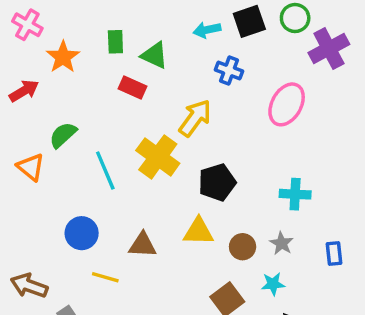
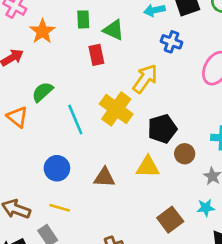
red rectangle: (132, 87) -> (96, 55), turned 54
brown circle: (243, 247) -> (185, 154), moved
yellow line: (105, 277) -> (60, 208), moved

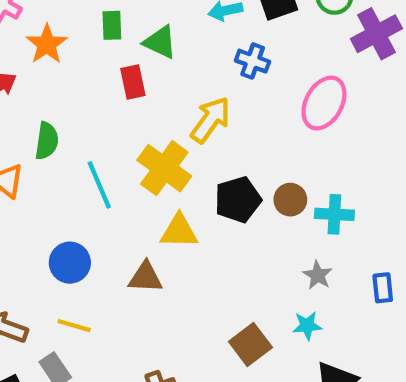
green semicircle: (42, 92) -> (47, 141), turned 140
brown circle: (185, 154) -> (290, 200), moved
yellow triangle: (148, 167) -> (179, 231), moved

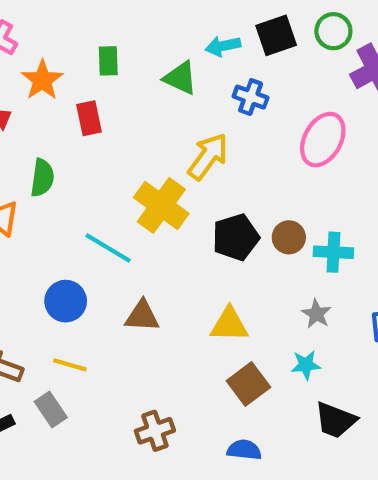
green triangle: (160, 42) -> (180, 78), moved
red rectangle: (133, 82) -> (89, 118), moved
cyan line: (99, 185) -> (108, 248), moved, turned -36
yellow triangle: (179, 231) -> (229, 324), moved

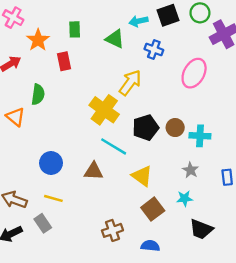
cyan line: (108, 248) -> (114, 146), moved
yellow triangle: (229, 324) -> (142, 176), turned 35
brown cross: (155, 431) -> (112, 230), moved

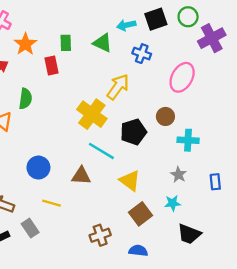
green rectangle: (75, 29) -> (66, 43), moved
brown circle: (175, 128) -> (165, 116), moved
yellow line: (53, 198) -> (52, 203), moved

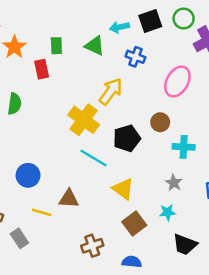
brown triangle: (81, 176) -> (69, 199), moved

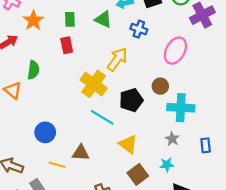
red rectangle: (42, 69) -> (67, 45), moved
cyan cross: (184, 147) -> (181, 108), size x1.4

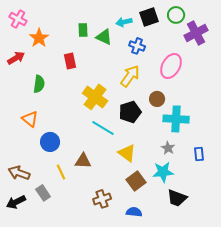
green rectangle: (70, 19) -> (83, 30), moved
yellow arrow: (117, 59) -> (130, 76), moved
orange triangle: (13, 90) -> (30, 119), moved
yellow line: (57, 165) -> (61, 172), turned 49
cyan star: (167, 165) -> (163, 172), size x1.5

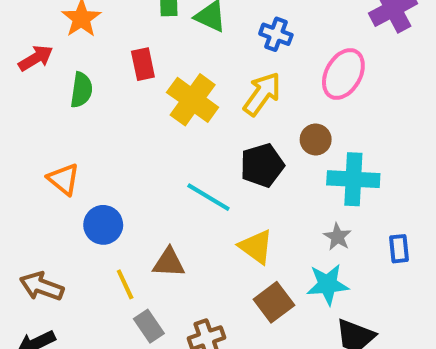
green semicircle: (39, 84) -> (81, 90), moved
yellow cross: (95, 97) -> (193, 100), moved
gray rectangle: (43, 193) -> (149, 326), moved

